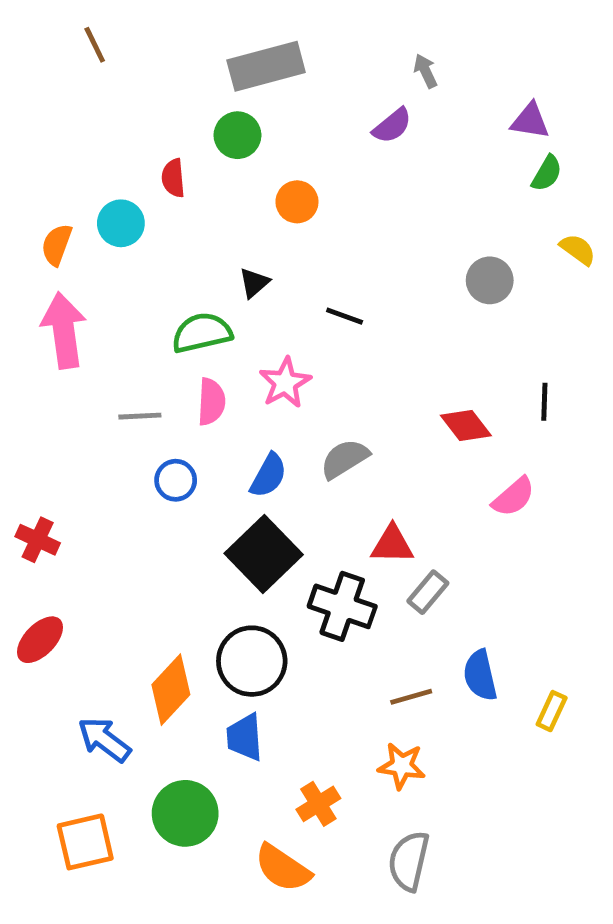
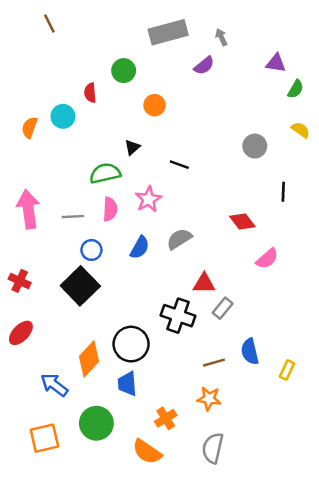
gray rectangle: (266, 66) -> (168, 32), moved
green semicircle: (547, 173) -> (296, 89), moved
pink arrow: (64, 330) -> (28, 209), moved
black line: (544, 402) -> (283, 192), moved
black square: (264, 554) -> (80, 286), moved

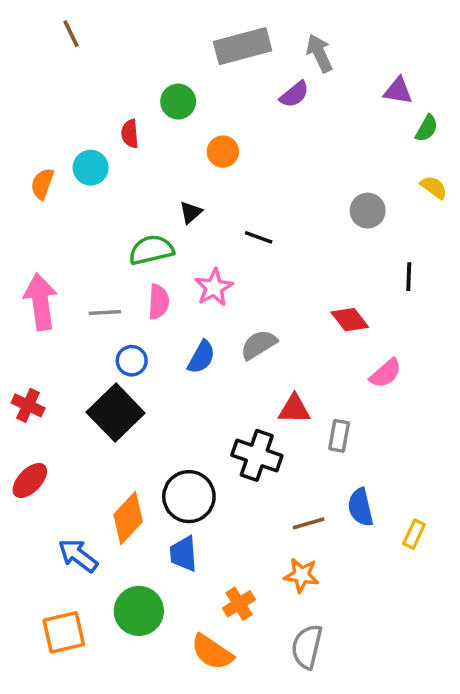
gray arrow: (221, 37) -> (319, 53), size x1.5
gray rectangle: (223, 308) -> (339, 436), moved, turned -30

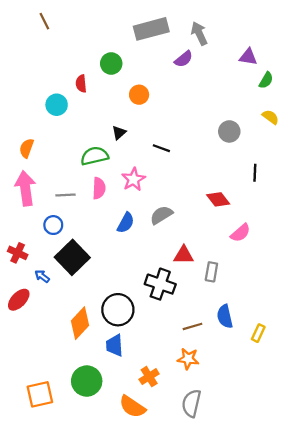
orange semicircle: (42, 184) -> (27, 148), moved
blue circle: (132, 361) -> (53, 225), moved
blue arrow: (78, 556) -> (42, 276), moved, size x0.6

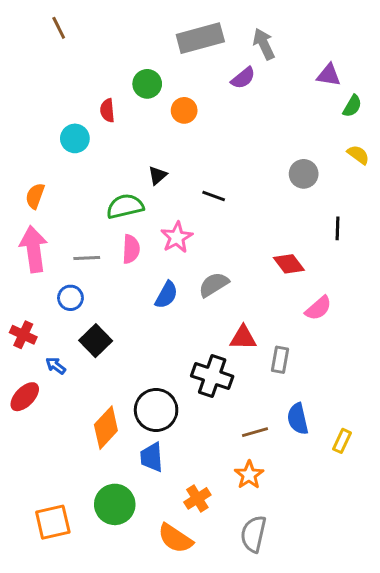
orange circle: (139, 95) -> (184, 110), moved
black square: (72, 257) -> (96, 341), size x0.7
orange star: (188, 359) -> (249, 475), turned 30

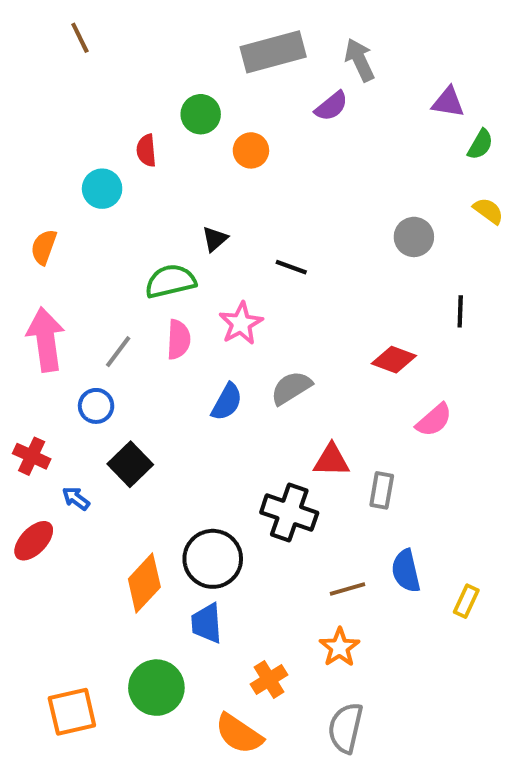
orange semicircle: (35, 196) -> (44, 247), moved
gray line: (87, 258) -> (118, 352), turned -50
red diamond: (289, 264) -> (394, 360), turned -32

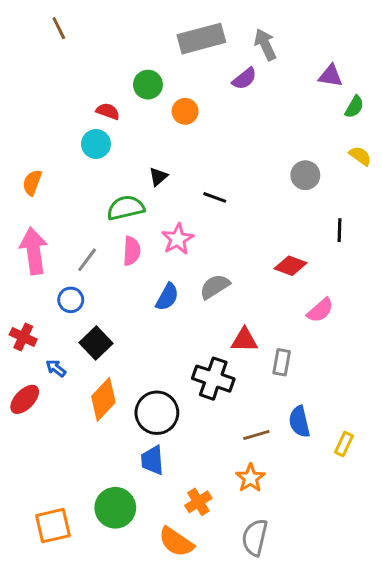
red semicircle: (146, 150) -> (108, 111), turned 115
cyan circle: (102, 189) -> (96, 144), moved
orange diamond: (144, 583) -> (103, 399), moved

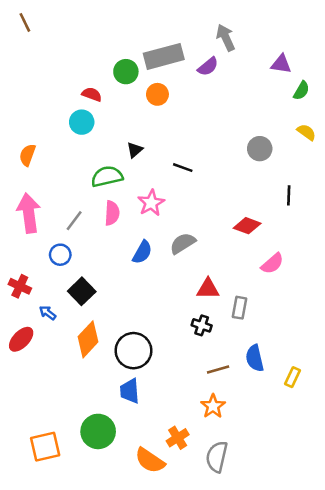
brown line: (59, 28) -> (25, 22), moved
gray rectangle: (201, 39) -> (164, 56), moved
black cross: (213, 379) -> (202, 325), moved, size x0.6
orange cross: (198, 502) -> (178, 438), moved

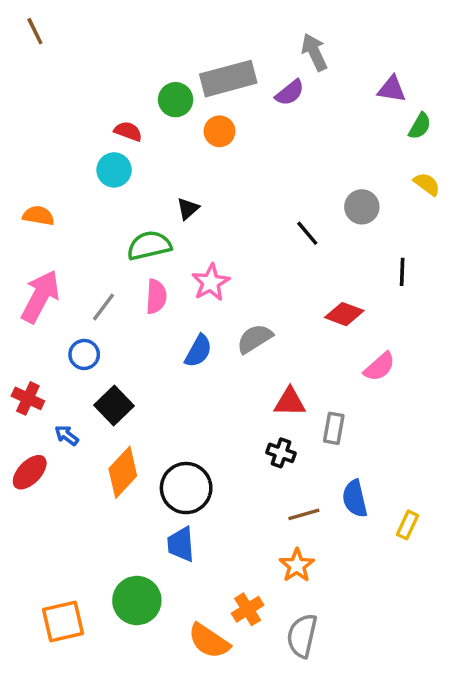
orange semicircle: (27, 155) -> (38, 216), turned 80
black line: (183, 168) -> (307, 233), moved, turned 30
pink arrow: (29, 213) -> (40, 296), turned 36

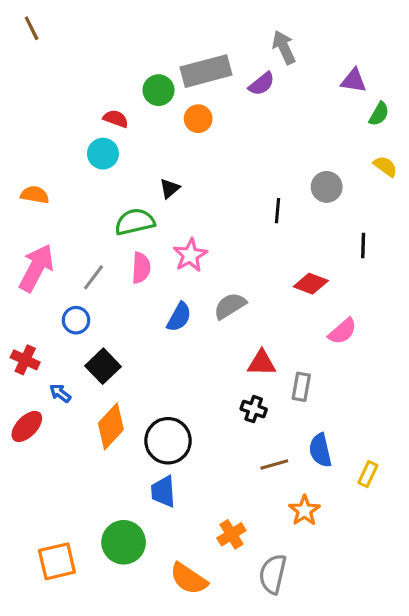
black line: (307, 233) -> (277, 211), turned 45
orange star: (297, 565) -> (304, 511), moved
orange cross: (248, 609) -> (231, 534), moved

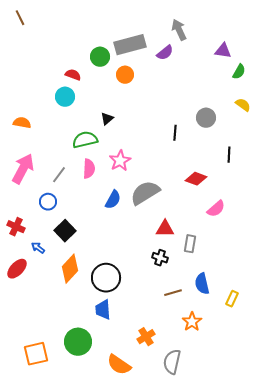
gray semicircle: (230, 306) -> (145, 193), size x1.4

